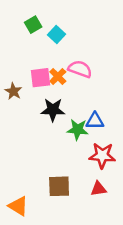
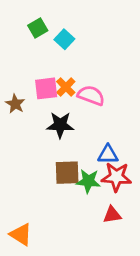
pink semicircle: (80, 69) -> (91, 95), moved
blue triangle: (95, 121) -> (108, 154), moved
green star: (78, 130) -> (88, 181), moved
brown square: (59, 186) -> (67, 173), moved

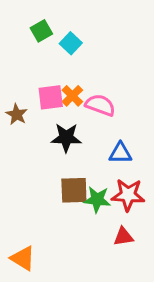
blue triangle: (108, 154) -> (120, 153), moved

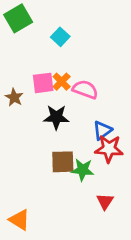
green square: (41, 31) -> (18, 18), moved, size x1.5
blue triangle: (120, 153) -> (102, 130), turned -36
red star: (128, 195) -> (109, 149), moved
red triangle: (123, 237) -> (105, 201), turned -48

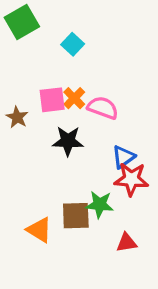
brown square: (63, 162) -> (76, 216), moved
red triangle: (105, 201) -> (127, 243), turned 48
orange triangle: (19, 220) -> (39, 230), moved

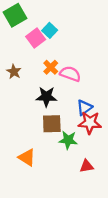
pink square: (52, 100) -> (36, 38), moved, turned -30
brown star: (17, 117) -> (14, 72), moved
brown square: (76, 216) -> (52, 124), moved

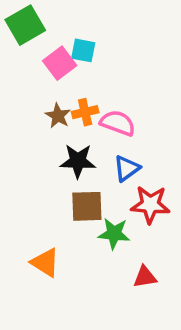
cyan square: (50, 30) -> (83, 50), turned -32
orange cross: (51, 67) -> (85, 112), turned 32
brown star: (14, 72) -> (58, 116), moved
blue triangle: (84, 107) -> (127, 168), moved

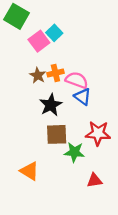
green square: (25, 25) -> (16, 16), turned -30
cyan square: (83, 50) -> (54, 33), turned 35
black star: (78, 161) -> (51, 105), turned -30
blue triangle: (127, 168) -> (83, 97), moved, turned -48

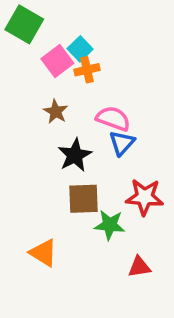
orange cross: (55, 73) -> (87, 70), moved
blue triangle: (83, 97) -> (122, 143), turned 36

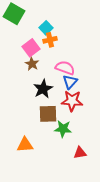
pink square: (57, 61) -> (31, 48), moved
red star: (145, 197) -> (72, 101), moved
orange triangle: (43, 253) -> (25, 145), turned -36

